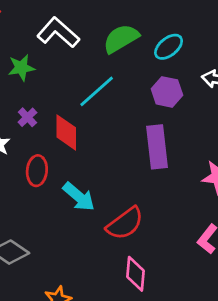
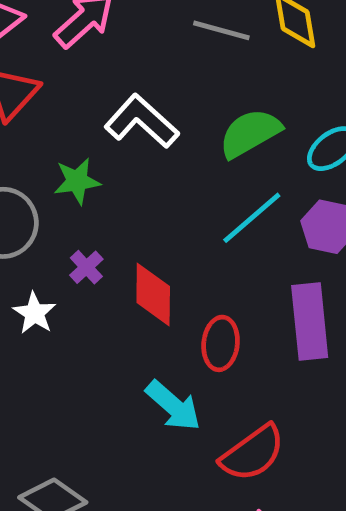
cyan line: (97, 91) -> (252, 218), moved
red ellipse: (37, 171) -> (221, 343), moved

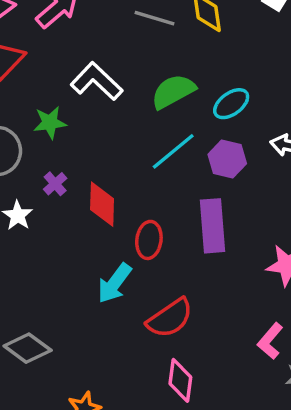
cyan arrow: (173, 406) -> (114, 283), turned 84

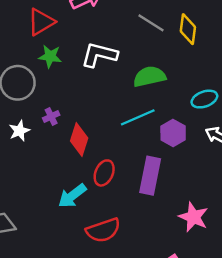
white L-shape: (97, 81) -> (99, 55), turned -45
cyan ellipse: (231, 104) -> (204, 99), moved
green star: (50, 123) -> (50, 56), moved

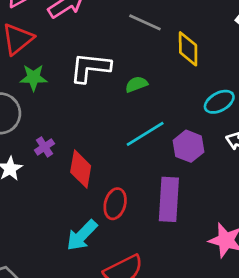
yellow diamond: (188, 29) -> (188, 49), moved
green semicircle: (149, 77) -> (136, 84), moved, size x0.6

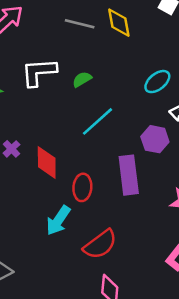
yellow diamond: (188, 49) -> (119, 23), moved
purple hexagon: (189, 146) -> (155, 139), moved

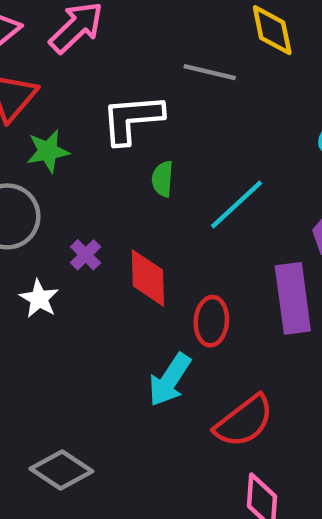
gray line: (80, 24) -> (210, 72), moved
green semicircle: (82, 79) -> (163, 179), moved, turned -54

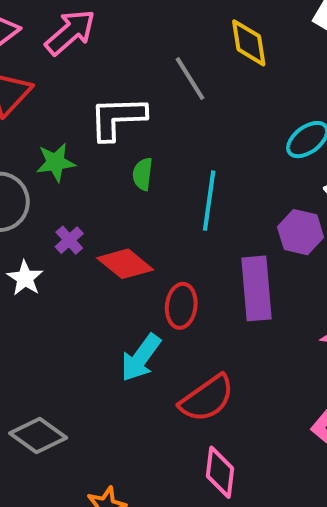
gray line: (210, 72) -> (190, 79), turned 42
green star: (48, 151) -> (56, 162), moved
cyan line: (237, 205) -> (209, 201), turned -42
red diamond: (148, 278) -> (125, 264), turned -52

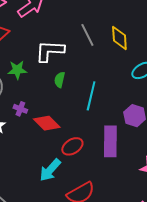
yellow diamond: (249, 43) -> (119, 38), moved
purple cross: (69, 240) -> (20, 109), turned -32
red ellipse: (181, 306) -> (72, 146), turned 45

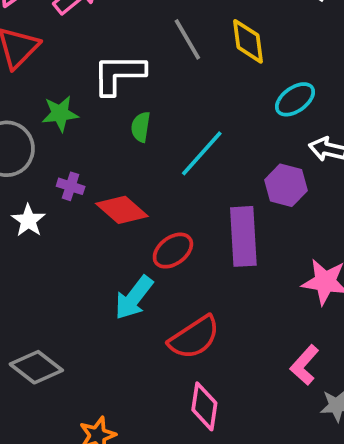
cyan line: (91, 96) -> (202, 153), turned 32

